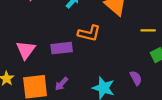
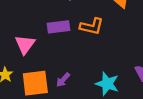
purple rectangle: (62, 48) -> (58, 27), moved

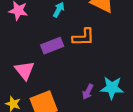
purple arrow: (63, 80) -> (88, 92), moved

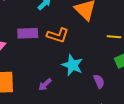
cyan star: (112, 88) -> (72, 65), moved

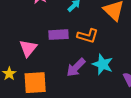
purple arrow: (45, 84) -> (76, 67), moved, size x1.5

